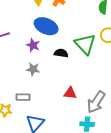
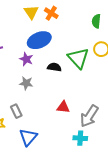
blue ellipse: (46, 26) -> (39, 40), turned -45
gray rectangle: (23, 97) -> (16, 111), turned 64

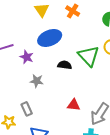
orange cross: (51, 13) -> (73, 11), moved
purple star: (26, 59) -> (27, 57), moved

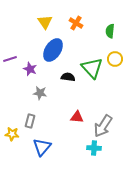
blue ellipse: (50, 38) -> (53, 50), turned -35
gray rectangle: (27, 109) -> (30, 121), turned 40

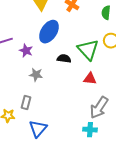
red triangle: (77, 117) -> (90, 79), moved

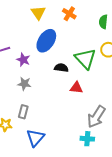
gray star: (36, 75) -> (24, 84), moved
red triangle: (90, 79) -> (76, 88), moved

